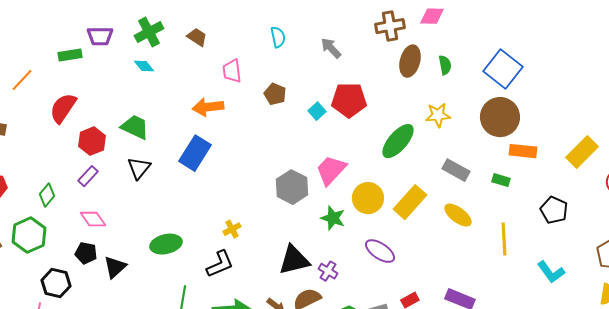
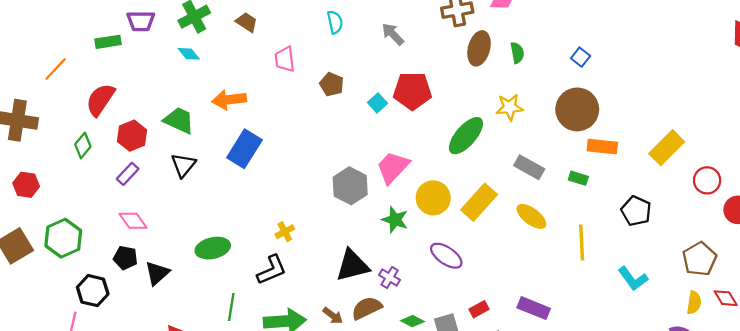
blue square: (503, 69) -> (581, 57), size x0.5
orange arrow: (208, 107) -> (229, 100), moved
green diamond: (47, 195) -> (83, 145), moved

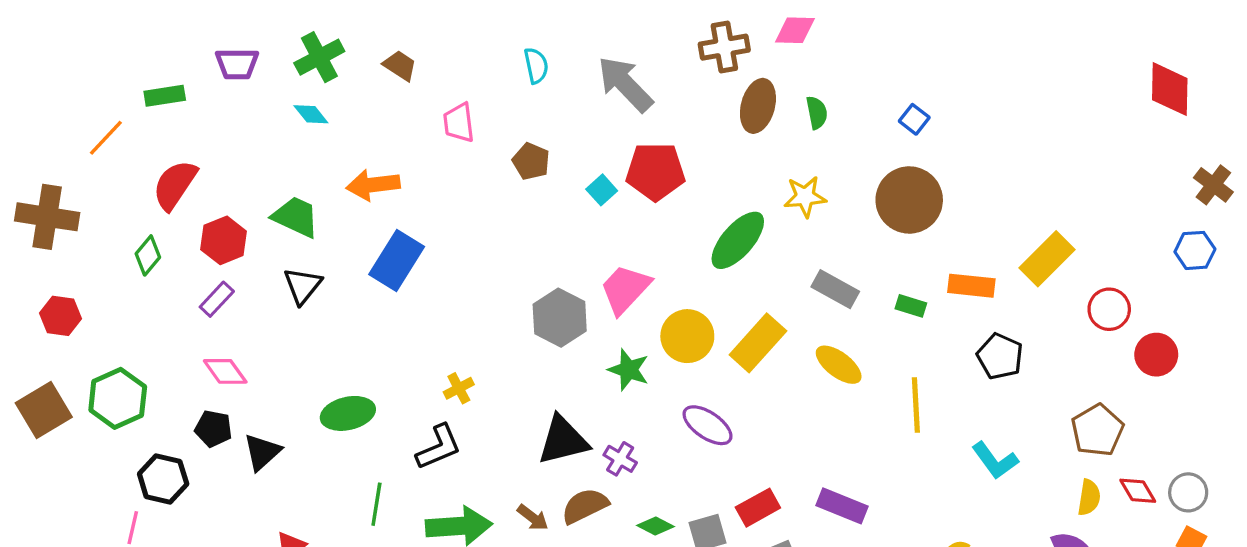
gray arrow: (393, 34) -> (625, 84), size x1.6
green rectangle: (108, 42) -> (165, 96), moved
orange rectangle: (602, 147) -> (971, 286), moved
red rectangle: (479, 309) -> (758, 508), size x1.4

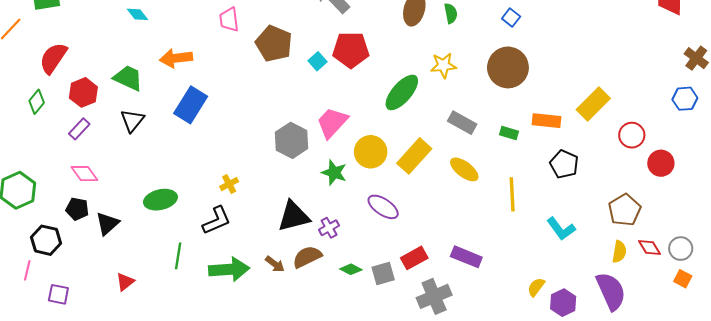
brown pentagon: (531, 161) -> (274, 44), size x1.6
purple cross: (620, 459) -> (329, 228), turned 30

